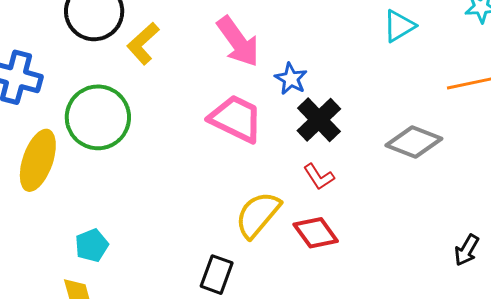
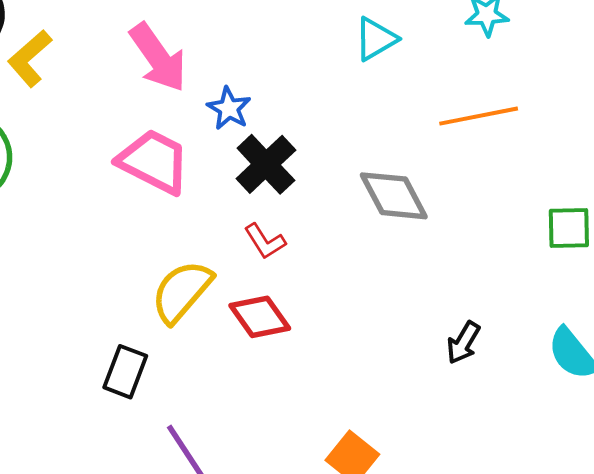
gray diamond: (414, 142) -> (394, 196), turned 40

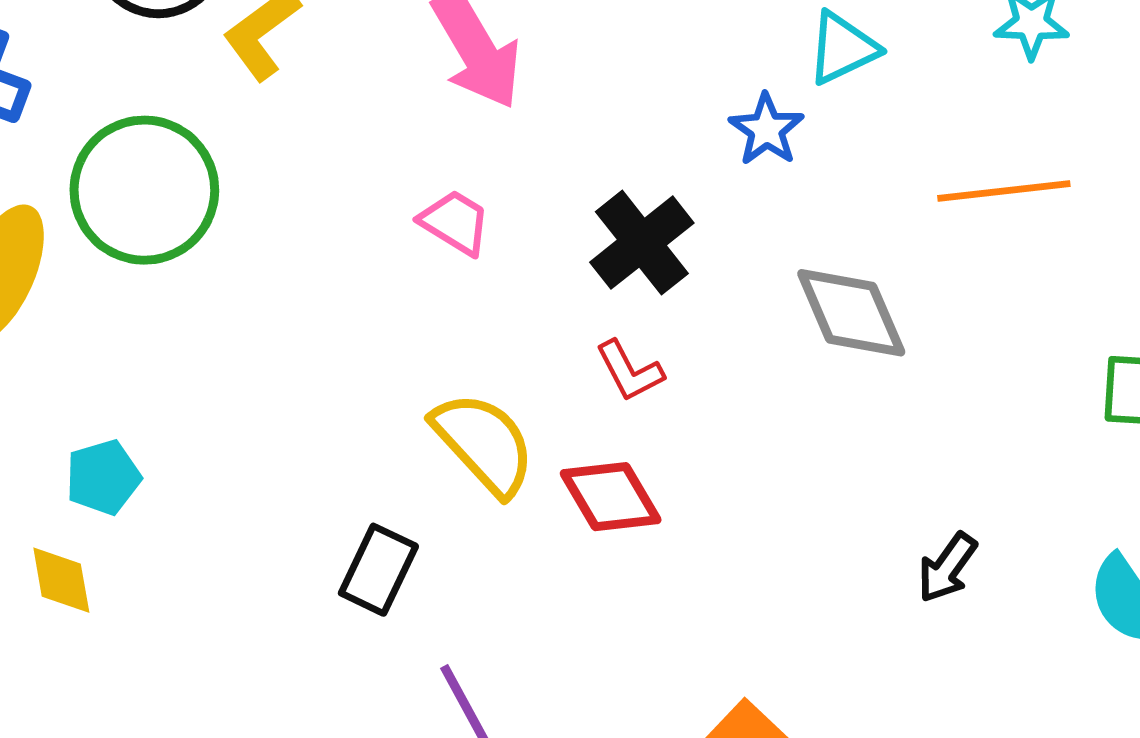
blue star: (229, 108) -> (766, 129), moved
pink trapezoid: (154, 161) -> (455, 222), size x0.6
yellow semicircle: (182, 291) -> (484, 443), turned 92

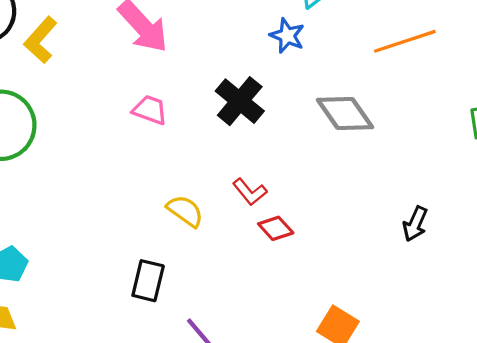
red L-shape: (630, 371) -> (250, 192), moved
yellow semicircle: (484, 443) -> (185, 211), size x0.7
red diamond: (611, 497) -> (276, 228), moved, size x0.7

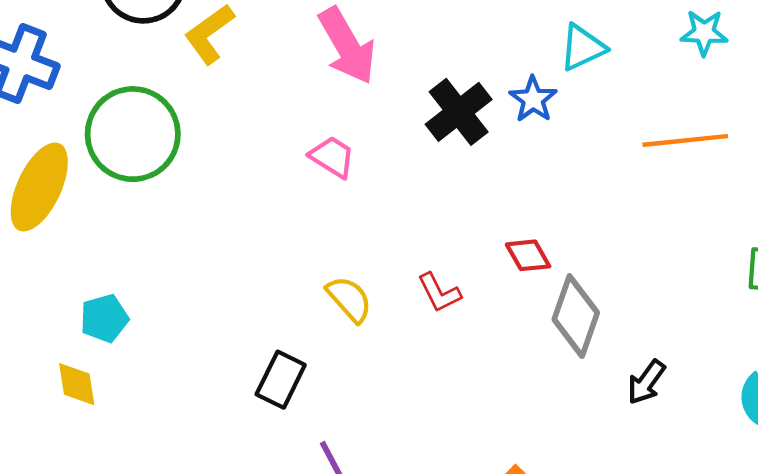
black cross: (240, 101) -> (459, 112), moved
gray diamond: (345, 114) -> (576, 316), moved, turned 42
red diamond: (276, 228) -> (528, 255), moved

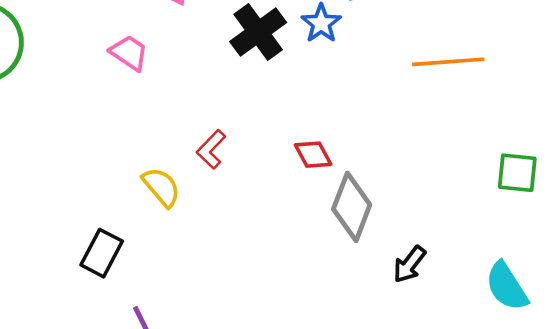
pink trapezoid: (332, 157) -> (129, 53), moved
red L-shape: (439, 293) -> (211, 149), moved, turned 69

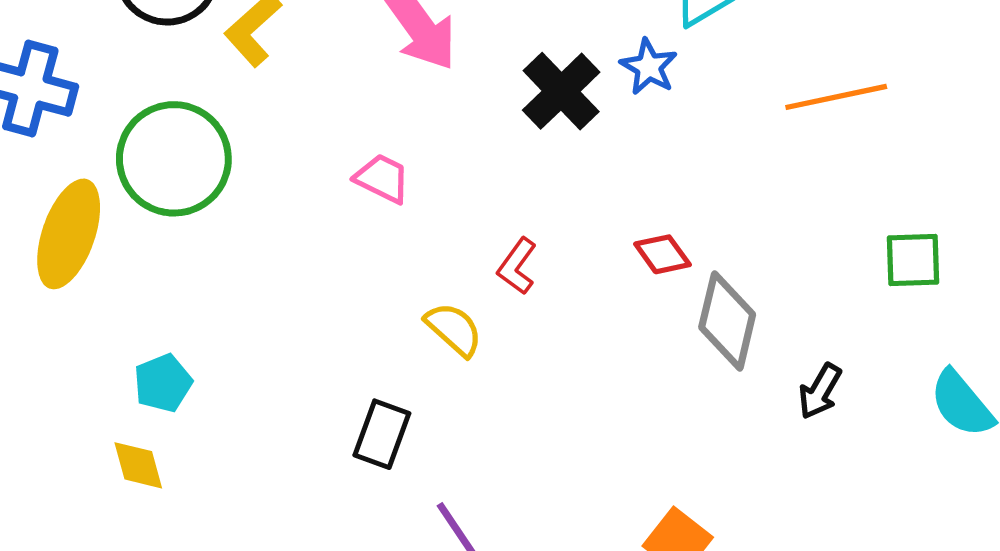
pink trapezoid: (129, 53) -> (382, 178), moved
green square: (517, 173) -> (913, 260), moved

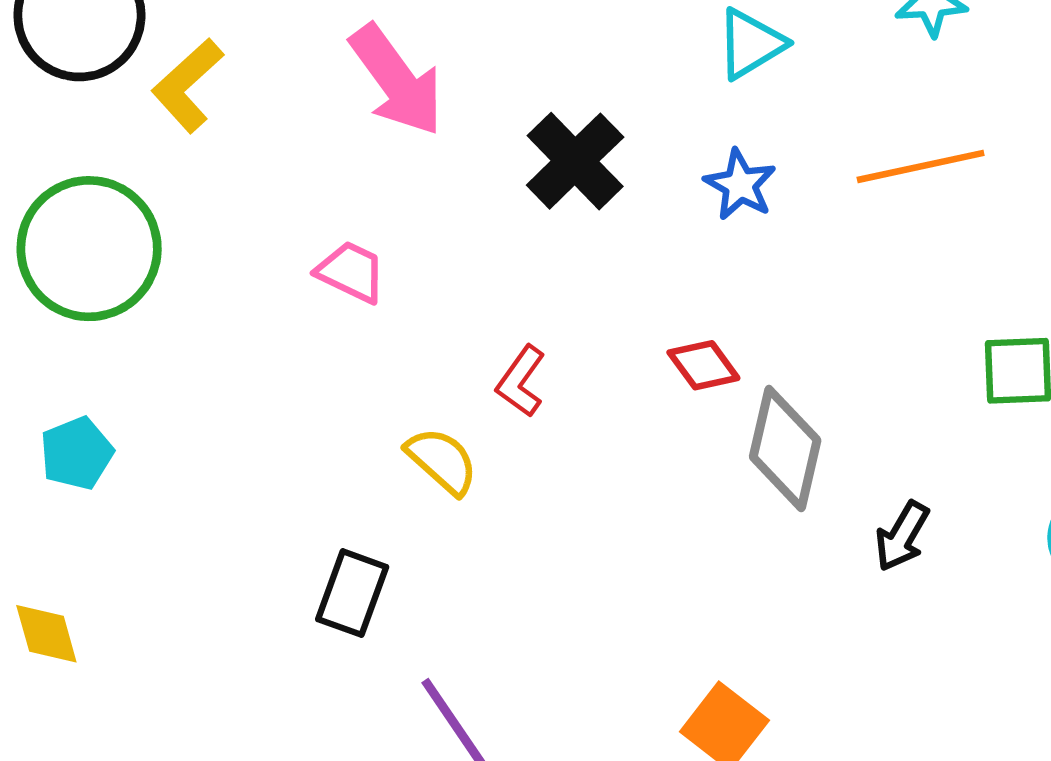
blue star: (649, 67) -> (740, 185), moved
cyan pentagon: (163, 383) -> (77, 453), moved

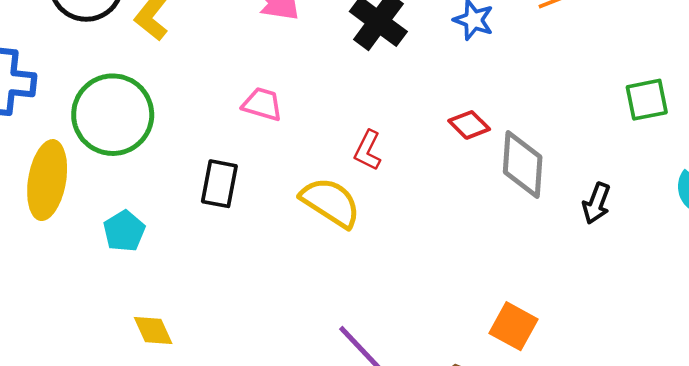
yellow semicircle: (442, 461) -> (330, 202), size x1.4
black rectangle: (352, 593) -> (219, 184), moved
yellow diamond: (46, 634) -> (153, 331), moved

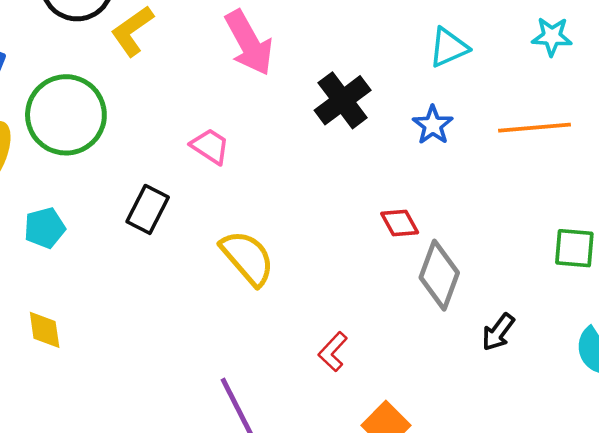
red L-shape: (368, 150) -> (333, 352), moved

